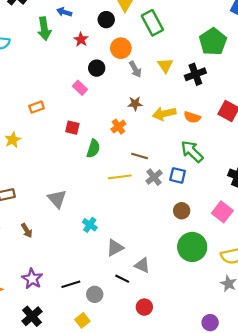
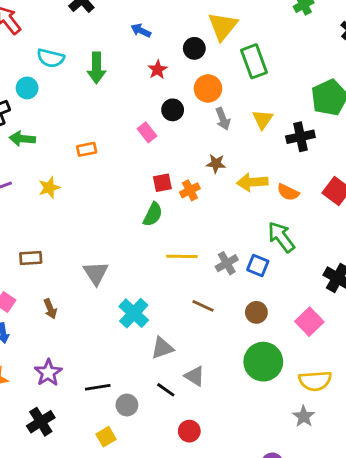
green arrow: (44, 29) -> (96, 68), moved
red square: (72, 128) -> (162, 183), moved, turned -32
brown line: (140, 156) -> (203, 306), moved
cyan cross: (90, 225) -> (134, 313), size x1.5

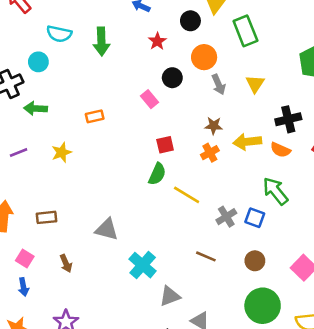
black cross: (300, 137) -> (288, 119), moved
orange cross: (190, 190) -> (210, 153), moved
yellow line: (182, 256) -> (187, 195), moved, turned 32
gray triangle: (96, 273) -> (107, 229), turned -40

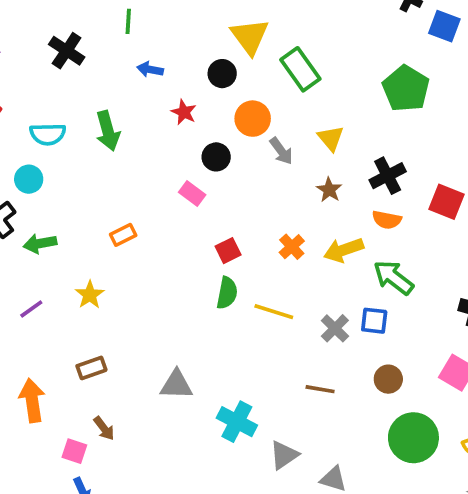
brown star: (214, 126) -> (329, 190), moved, turned -30
yellow arrow: (247, 142) -> (344, 250), moved
brown rectangle: (47, 217) -> (91, 368), moved
brown arrow: (66, 263) -> (104, 428), moved

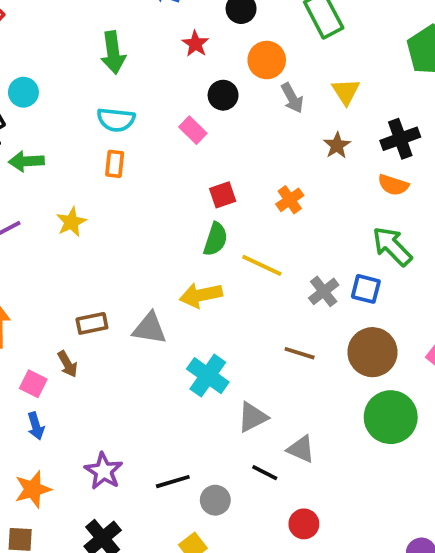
cyan semicircle: (48, 134) -> (116, 120), moved
orange rectangle: (123, 235) -> (115, 164), turned -65
yellow arrow: (344, 250) -> (201, 295), moved
brown rectangle: (91, 368) -> (92, 323), moved
brown circle: (388, 379) -> (372, 352), size x1.6

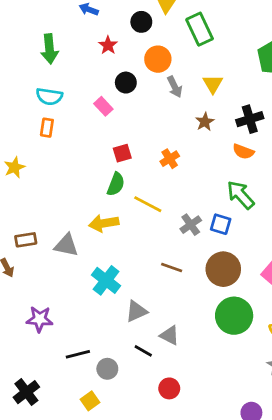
purple star: (104, 471) -> (40, 319), moved, turned -30

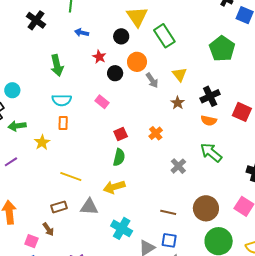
black circle: (126, 83) -> (115, 73), moved
yellow star: (14, 167) -> (42, 142), moved
yellow line: (148, 204) -> (71, 177), moved
blue square: (221, 224) -> (169, 240), moved
gray cross: (191, 225) -> (178, 166), moved

